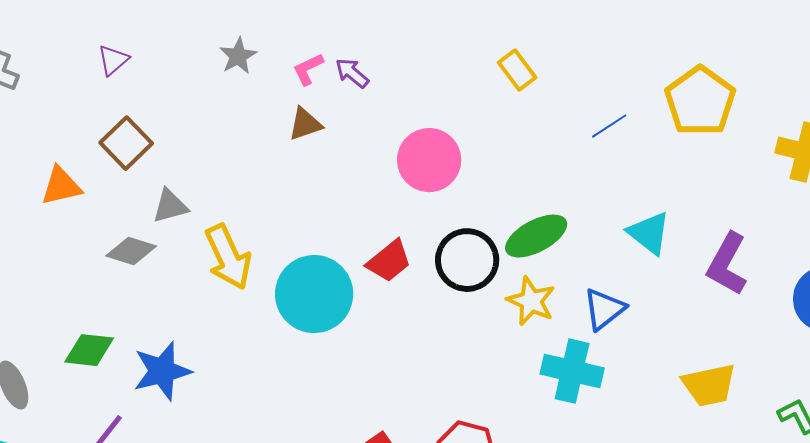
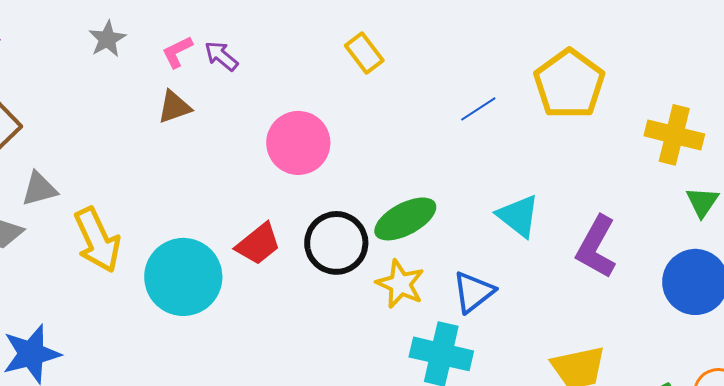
yellow rectangle: (517, 70) -> (364, 53), moved

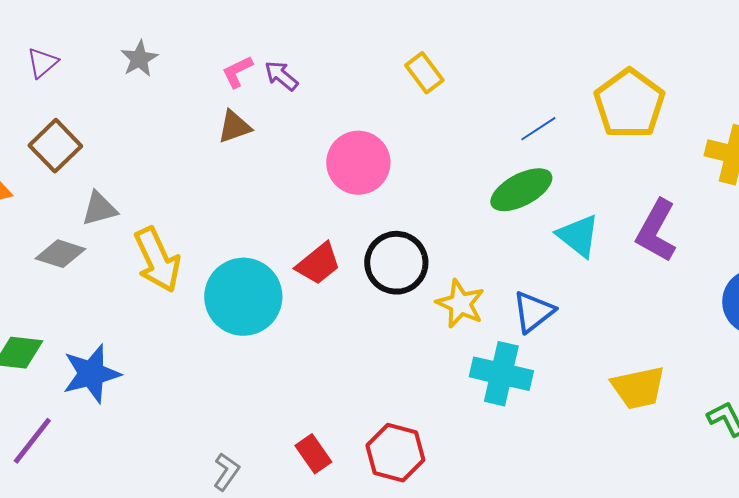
gray star: (107, 39) -> (139, 59), moved
green ellipse: (405, 219) -> (521, 190), moved
purple L-shape: (596, 247) -> (656, 231), moved

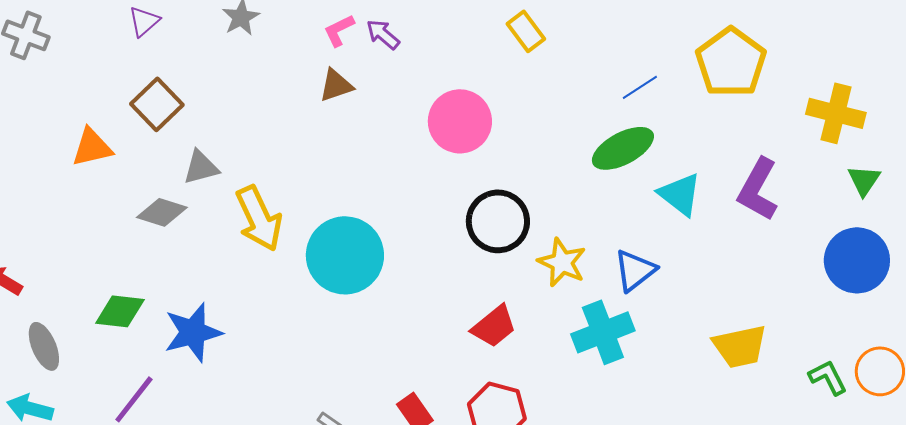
red trapezoid: (318, 264) -> (494, 326), moved
cyan cross: (501, 374) -> (603, 332), turned -34

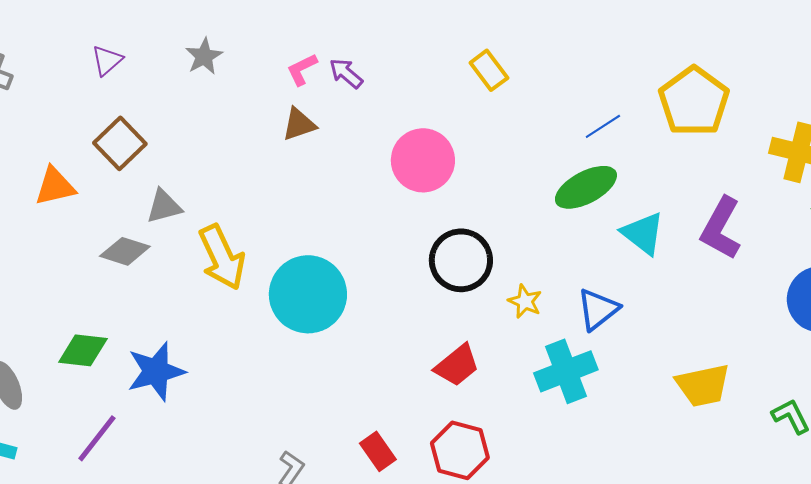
yellow star: (562, 262) -> (525, 301), size x0.7

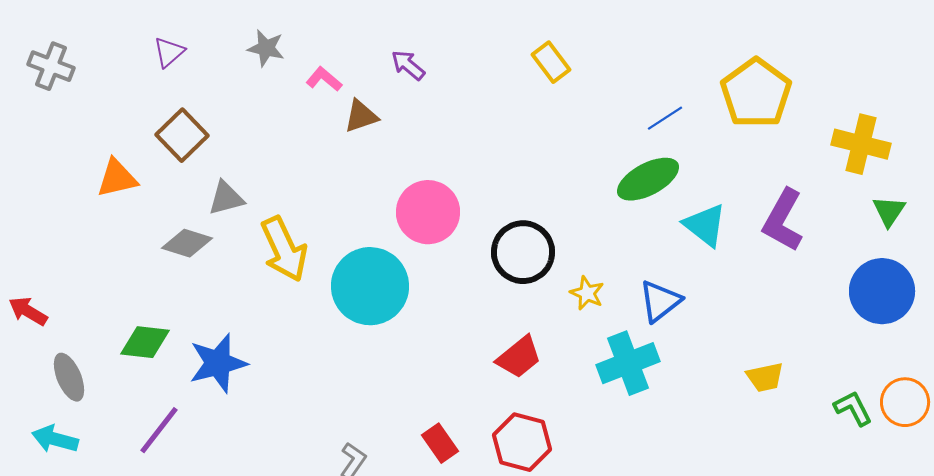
gray star: (204, 56) -> (266, 48), turned -30
pink L-shape: (302, 69) -> (324, 79), moved, turned 66
pink circle: (423, 160) -> (428, 212), moved
yellow trapezoid: (703, 385) -> (765, 377), size x0.7

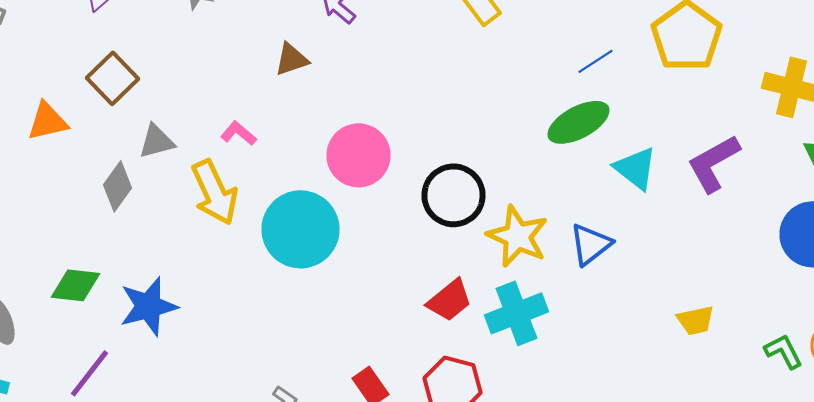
pink L-shape: (324, 79) -> (238, 133), moved
purple L-shape: (783, 220) -> (714, 163), turned 32
gray diamond: (187, 243) -> (118, 186), turned -72
yellow star: (587, 293) -> (518, 236), size x1.8
cyan cross: (628, 363) -> (516, 313), moved

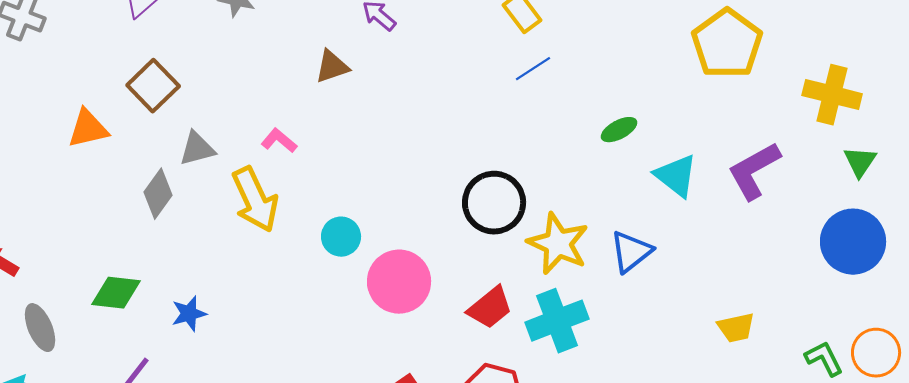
blue line: (596, 61) -> (533, 69), moved
green ellipse: (578, 122) -> (619, 130), size x0.6
pink circle: (358, 155) -> (399, 282), moved
cyan circle: (300, 229) -> (341, 237), size x0.5
blue star: (148, 306) -> (189, 314), size x0.6

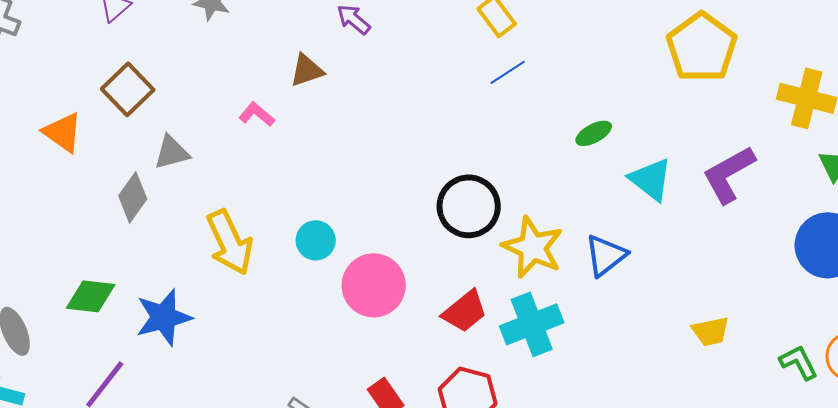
orange triangle: (88, 129) -> (63, 132), turned 48
pink L-shape: (279, 141) -> (257, 114), moved
yellow arrow: (255, 200) -> (230, 242), moved
blue star: (189, 314) -> (164, 317), size x1.6

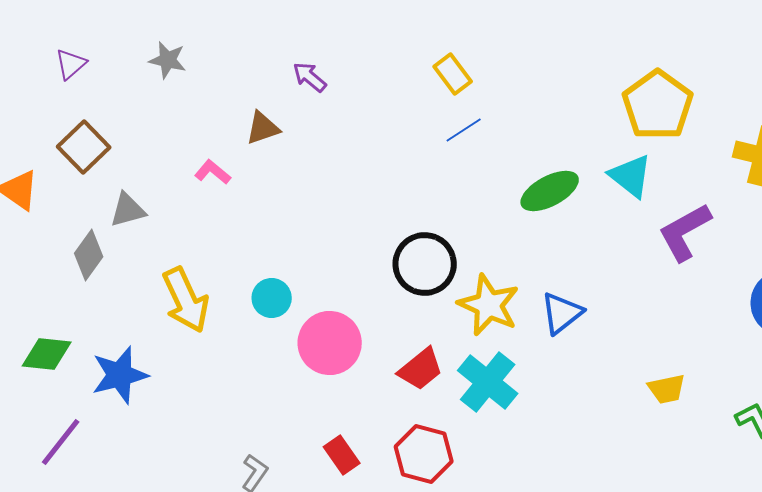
green ellipse: (594, 133) -> (550, 191), size x1.6
cyan triangle: (651, 179) -> (631, 176), moved
cyan cross: (532, 324) -> (488, 382), turned -30

